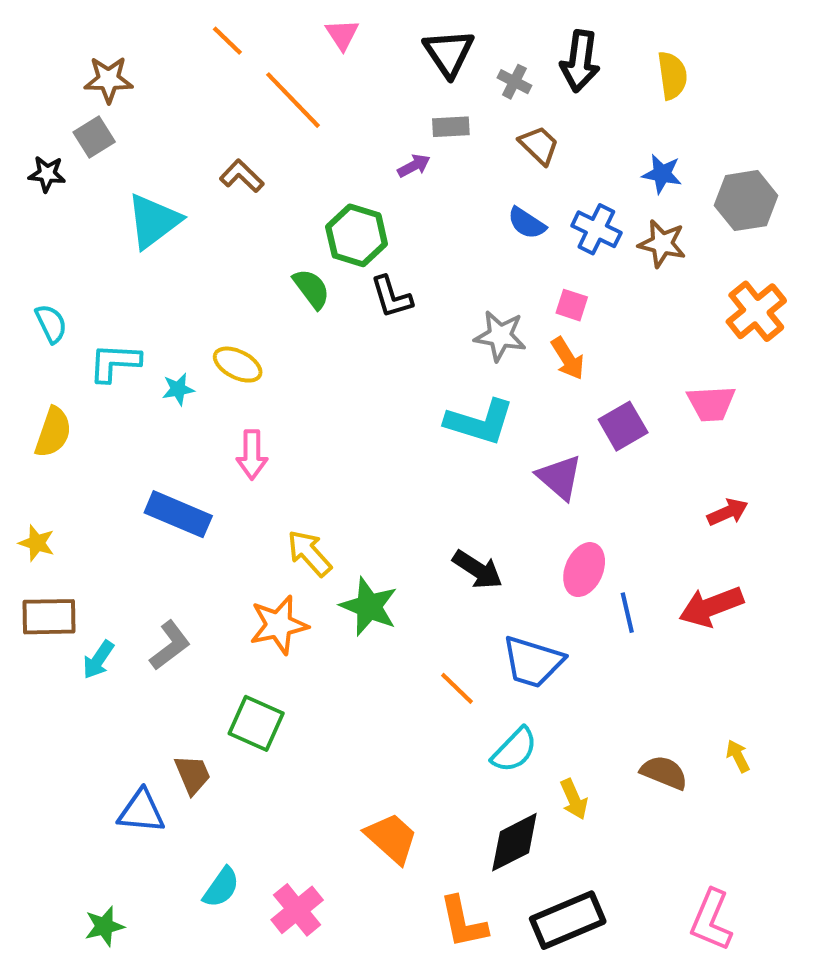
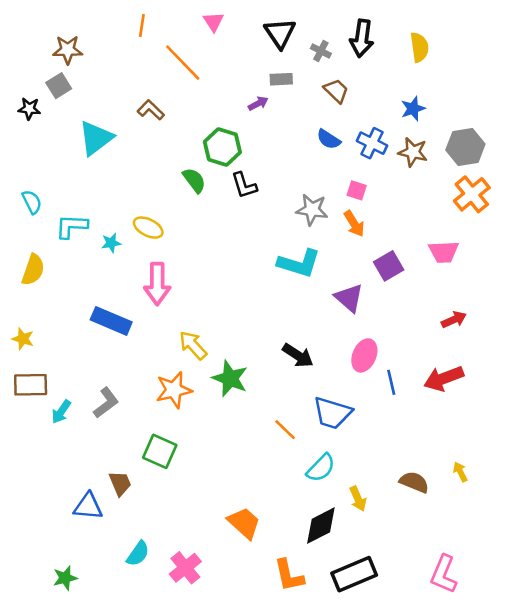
orange line: (227, 41) -> (142, 25), turned 55
blue star: (662, 174) -> (413, 109), turned -30
gray hexagon: (746, 201) -> (465, 147), moved
pink arrow: (252, 455) -> (157, 284), size x1.4

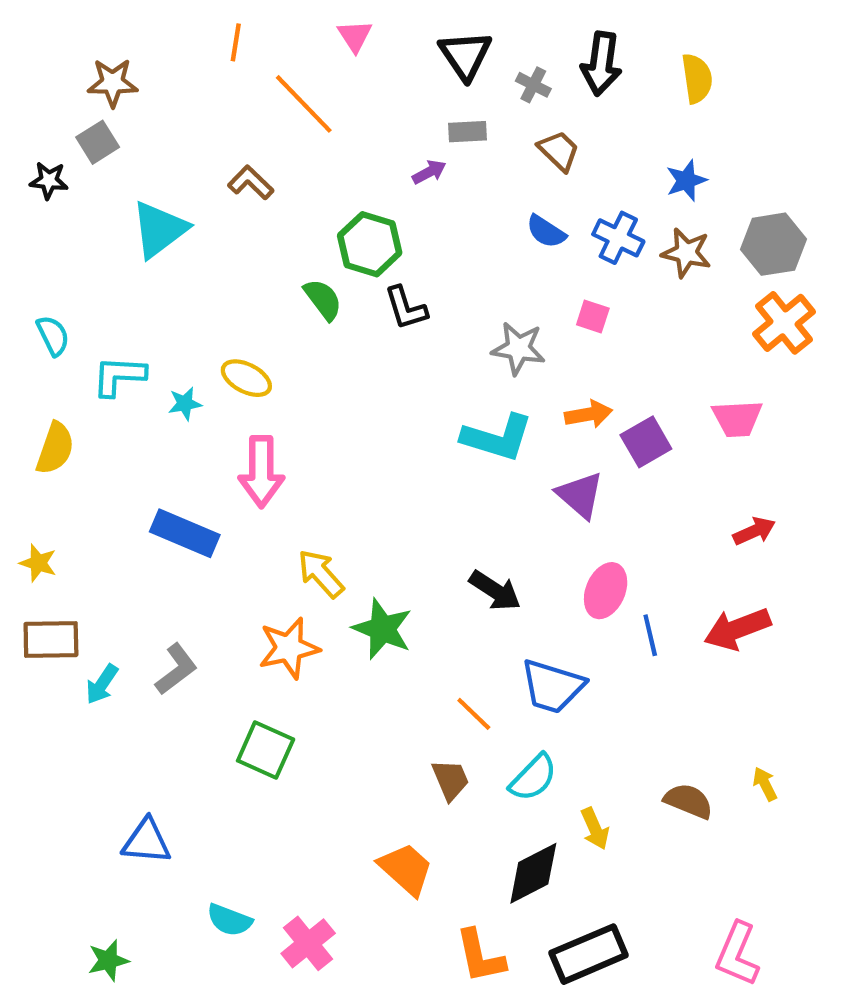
orange arrow: (354, 224) -> (589, 414), moved, turned -68
brown trapezoid: (120, 483) -> (450, 780), moved
cyan semicircle: (138, 554) -> (229, 920), turned 76

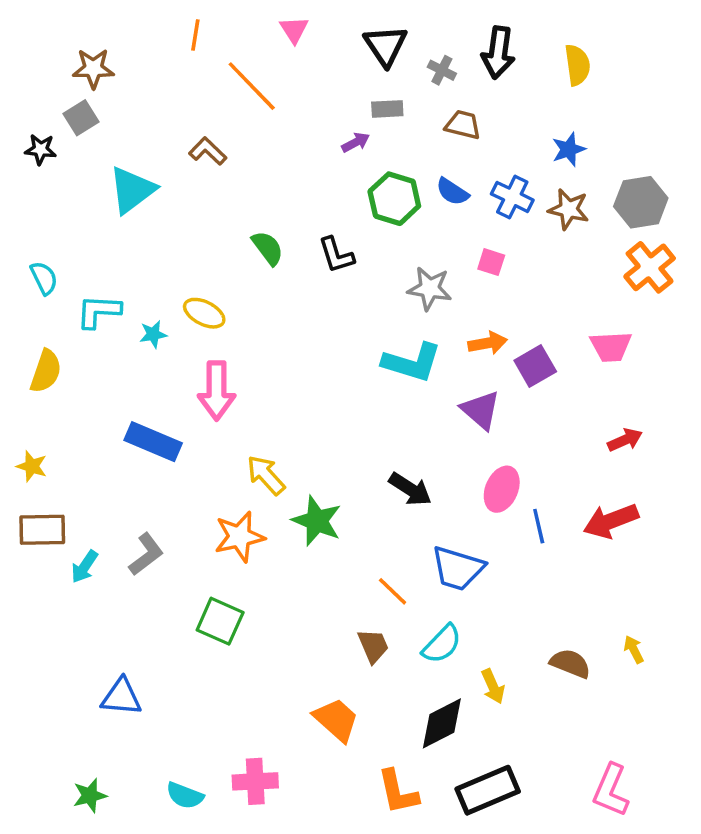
brown trapezoid: (559, 151) -> (463, 125), turned -30
green hexagon: (370, 244) -> (394, 199), moved
cyan semicircle: (229, 920) -> (185, 795), moved
pink cross: (308, 943) -> (255, 781), turned 36

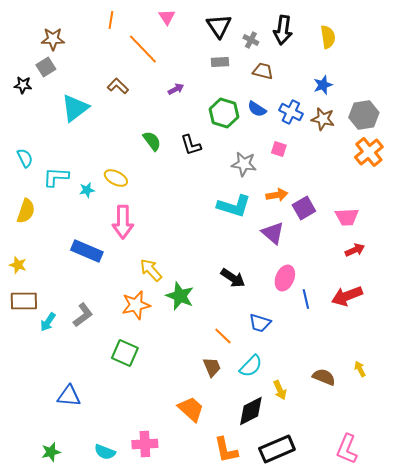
purple arrow: (356, 142) -> (176, 89), moved
pink trapezoid: (611, 347) -> (347, 217), moved
blue trapezoid: (458, 568) -> (260, 323), size x0.7

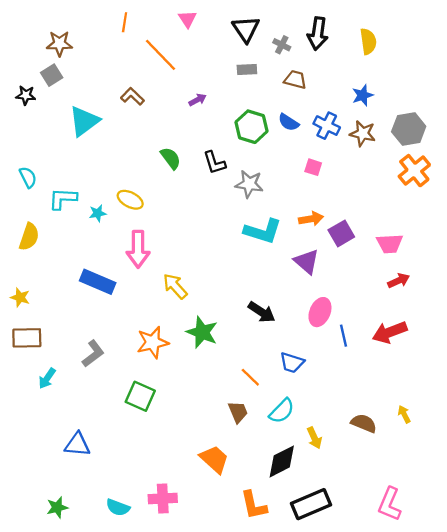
gray star: (244, 164) -> (249, 184), moved
yellow arrow: (151, 270) -> (175, 286), moved
cyan arrow: (48, 322) -> (47, 378), moved

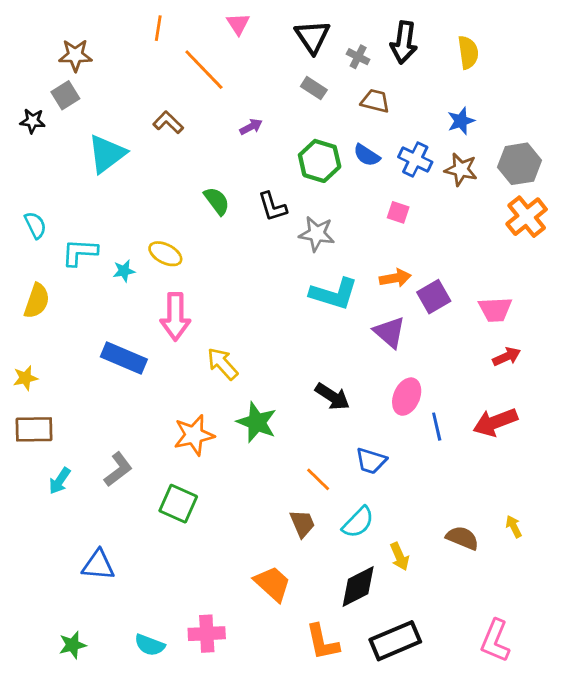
gray rectangle: (247, 69) -> (314, 88), turned 36
yellow star: (20, 297) -> (25, 378), turned -30
gray L-shape: (93, 354) -> (118, 469), moved

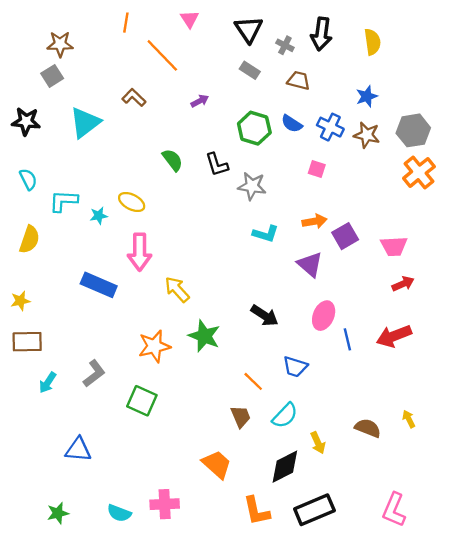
black star: (33, 121) -> (26, 121), moved, size x1.4
cyan L-shape: (334, 294) -> (266, 234), size x0.7

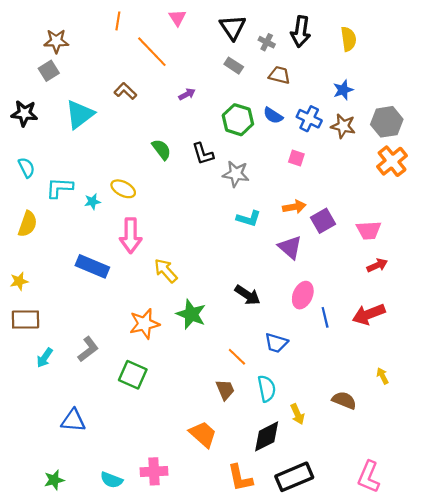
cyan semicircle: (285, 416) -> (267, 389), turned -55
yellow arrow: (409, 419) -> (382, 376), moved

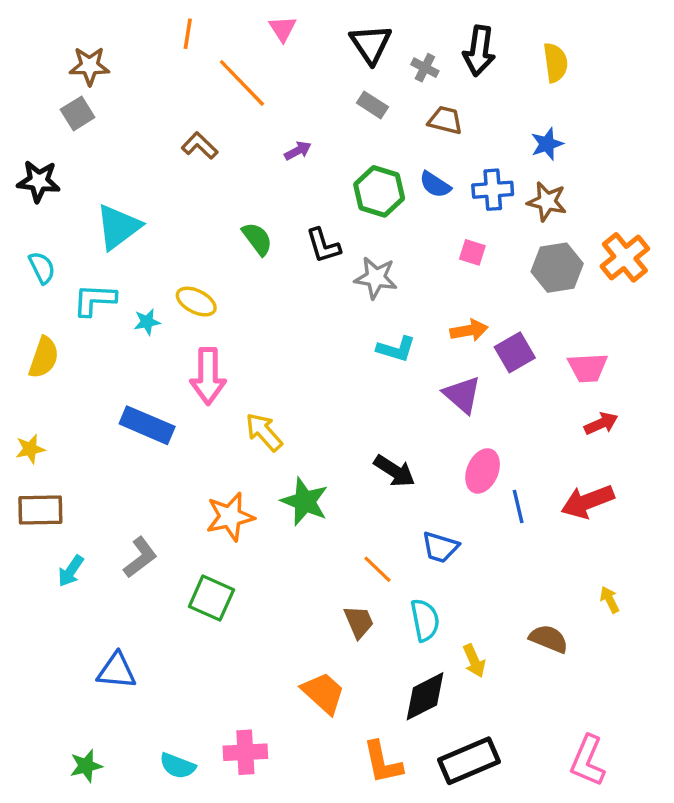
cyan triangle: (80, 114) -> (118, 227), moved
blue cross: (309, 119) -> (493, 190), turned -30
gray hexagon: (387, 122) -> (557, 268), moved

